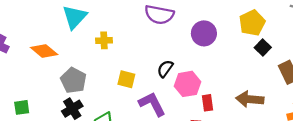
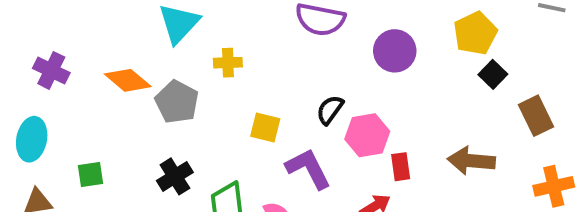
gray pentagon: (73, 80) -> (177, 102), moved

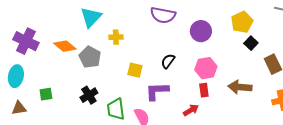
purple cross: (51, 70) -> (26, 41), size x1.4
pink hexagon: (367, 135) -> (206, 68), moved
purple L-shape: (308, 169) -> (157, 91), turned -65

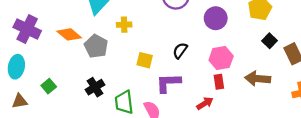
black square: (251, 43) -> (270, 41), moved
green square: (46, 94) -> (49, 86), turned -32

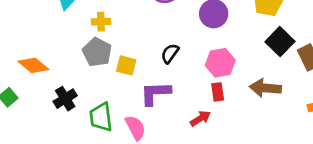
orange diamond: (69, 34) -> (33, 65), moved
black square: (270, 41) -> (280, 42), size x1.5
gray pentagon: (96, 46) -> (97, 52), moved

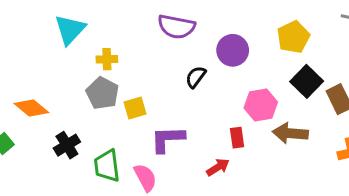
black semicircle: (170, 53) -> (196, 77), moved
pink hexagon: (220, 63) -> (261, 105), moved
yellow square: (126, 65) -> (135, 108), turned -30

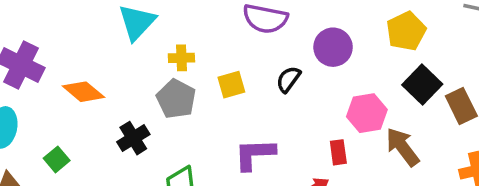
orange diamond: (31, 108) -> (83, 92), moved
yellow square: (135, 108) -> (231, 85), moved
brown arrow: (290, 133) -> (403, 147), turned 48
black cross: (67, 145) -> (133, 138), moved

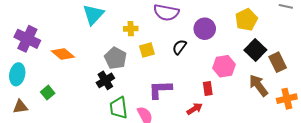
yellow cross: (181, 58) -> (131, 29), moved
black cross: (133, 138) -> (105, 80), moved
brown arrow: (403, 147) -> (258, 85), moved

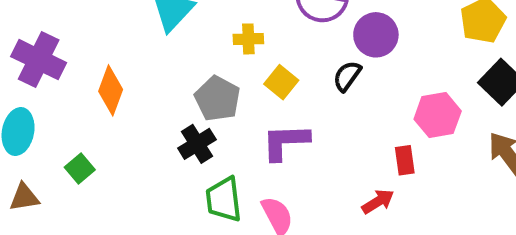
purple circle: (205, 29) -> (376, 35), moved
yellow square: (147, 50) -> (281, 82), turned -35
orange diamond: (63, 54) -> (111, 90), turned 70
purple L-shape: (160, 90) -> (285, 142), moved

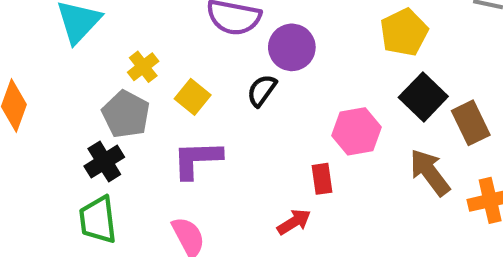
yellow cross: (248, 39) -> (143, 67), moved, turned -36
green trapezoid: (224, 199) -> (98, 220), moved

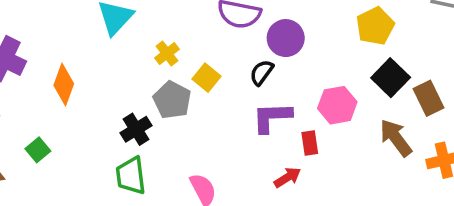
gray pentagon: (126, 114) -> (172, 100), moved
purple L-shape: (197, 159) -> (272, 117), moved

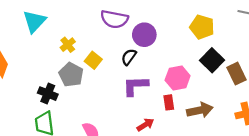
yellow pentagon: (375, 26) -> (202, 27), turned -30
black cross: (136, 129) -> (48, 94), turned -36
brown arrow: (396, 138) -> (200, 110), moved, turned 115
red rectangle: (310, 143) -> (169, 102), moved

